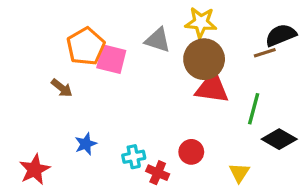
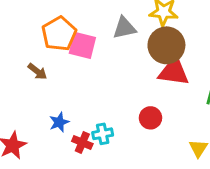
gray triangle: (158, 40) -> (124, 28), turned -30
red circle: (191, 152) -> (150, 118), moved
red cross: (158, 173) -> (82, 143), moved

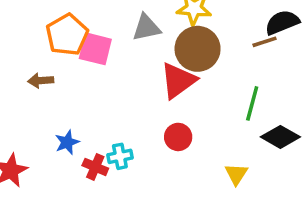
brown arrow: (37, 71) -> (41, 81), turned 138
red triangle: (174, 71) -> (178, 81), moved, turned -44

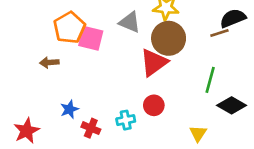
gray triangle: (146, 28) -> (130, 22), turned 35
cyan cross: (120, 156) -> (126, 120), moved

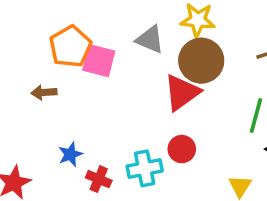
cyan cross: (126, 120) -> (145, 168), size x1.4

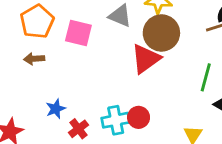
orange pentagon: (70, 46) -> (37, 22), moved
red circle: (182, 149) -> (139, 117), moved
red cross: (99, 179) -> (78, 129), turned 30

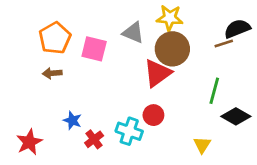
blue star: (56, 109) -> (72, 120), turned -30
red circle: (139, 117) -> (153, 115), moved
cyan cross: (116, 120) -> (129, 131), turned 30

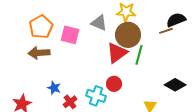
brown arrow: (52, 73) -> (39, 53), size x1.5
green line: (214, 91) -> (139, 55), moved

